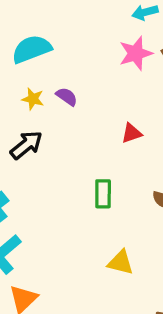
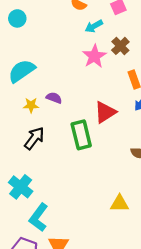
red triangle: (131, 133) -> (105, 112), size x1.5
green rectangle: (103, 194) -> (81, 135), moved, size x1.4

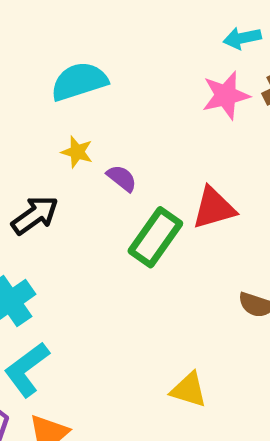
purple semicircle: (54, 98) -> (122, 178), moved
green rectangle: (81, 135) -> (155, 237), turned 32
black arrow: (34, 138) -> (35, 215), moved

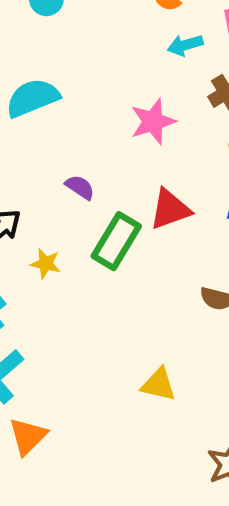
pink star: (226, 95) -> (153, 122), moved
yellow star: (77, 152) -> (46, 264), moved

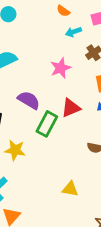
purple semicircle: (80, 187) -> (29, 100), size x1.6
yellow star: (46, 264) -> (15, 150), moved, size x1.5

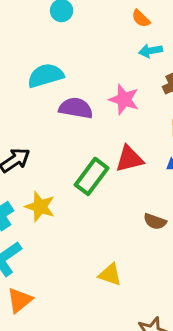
pink star: (61, 68) -> (124, 99), turned 30
purple semicircle: (29, 100) -> (76, 108), moved, turned -30

